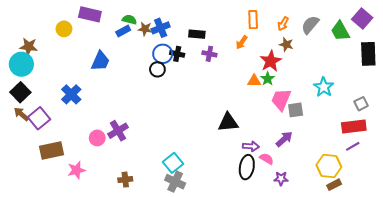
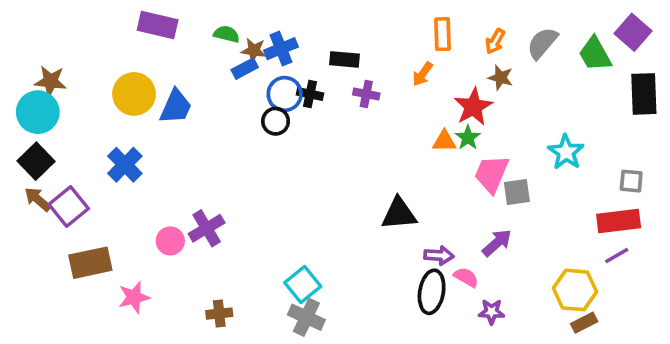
yellow circle: (64, 29) -> (134, 94), moved, size x1.5
blue rectangle: (123, 31) -> (245, 69), moved
gray square: (361, 104) -> (631, 181), turned 32

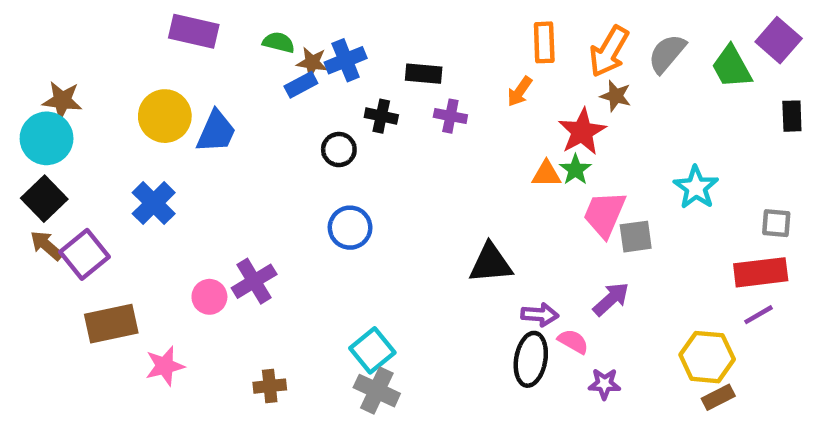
orange arrow: (495, 41) -> (609, 51), size x1.6
blue circle: (285, 94) -> (350, 228), moved
black rectangle: (644, 94) -> (792, 116), size x0.6

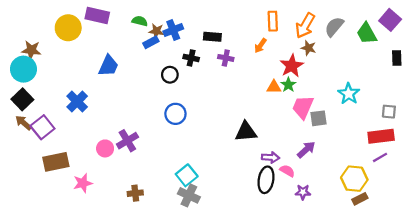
yellow circle: (165, 116) -> (68, 28), moved

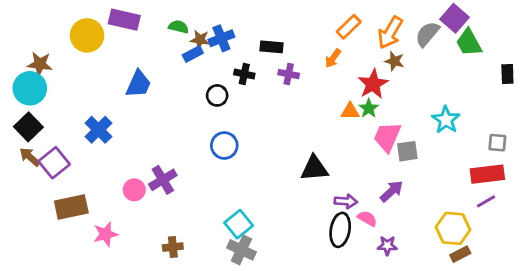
purple square: (390, 20) -> (455, 18), moved
orange rectangle: (273, 21) -> (349, 27), turned 48

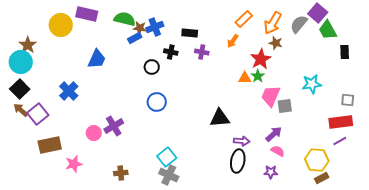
green semicircle: (179, 27) -> (125, 19), size x1.5
brown star: (40, 64) -> (28, 45), turned 30
black rectangle: (507, 74) -> (345, 52), moved
cyan star: (446, 120) -> (312, 84), turned 30
pink semicircle: (367, 218) -> (278, 151), moved

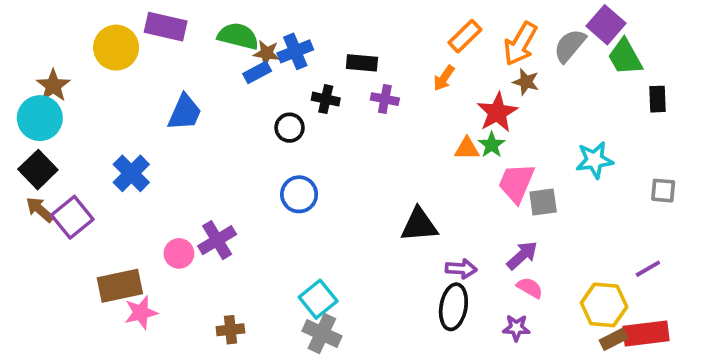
red rectangle: (341, 122) -> (646, 334), moved
brown rectangle: (50, 145) -> (120, 286), moved

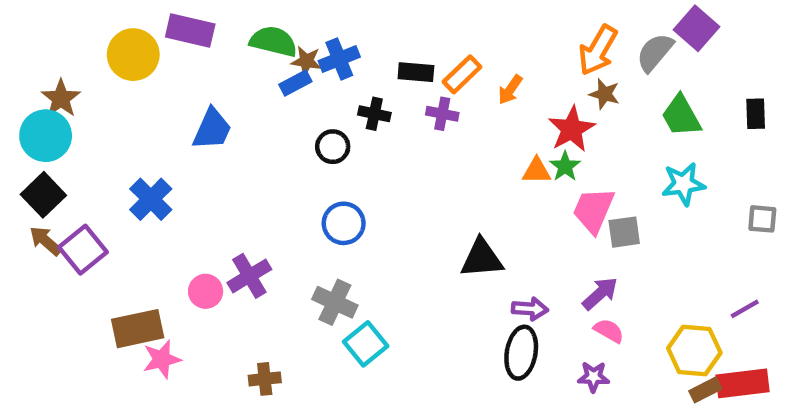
orange rectangle: (465, 36) -> (462, 74), moved
green trapezoid: (625, 57) -> (681, 116), moved
gray cross: (322, 334) -> (335, 302), moved

